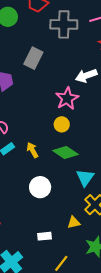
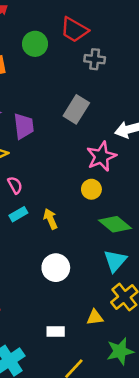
gray cross: (64, 24) -> (95, 59), moved, size x0.6
gray rectangle: (33, 58) -> (76, 109), moved
green diamond: (65, 152) -> (115, 224), moved

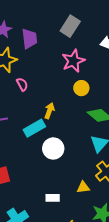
pink star: (101, 156) -> (73, 61), moved
cyan rectangle: (18, 214) -> (34, 128), moved, size x1.5
yellow arrow: (50, 219) -> (49, 111), turned 42

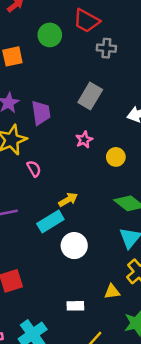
pink star: (73, 61) -> (84, 140), moved, size x0.6
yellow circle: (81, 88) -> (116, 157), moved
yellow arrow: (49, 111) -> (68, 200), turned 42

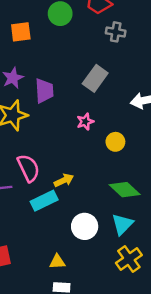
pink semicircle: (34, 169) -> (28, 168), moved, size x1.6
white circle: (74, 246) -> (85, 226), moved
yellow triangle: (112, 292) -> (57, 262), moved

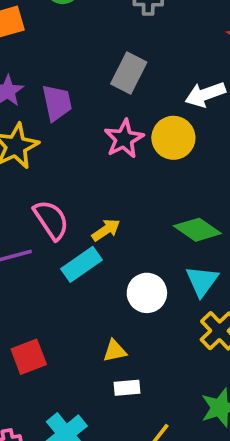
pink star: (85, 122) -> (124, 139), size x1.5
yellow circle: (115, 142) -> (173, 138), moved, size x1.5

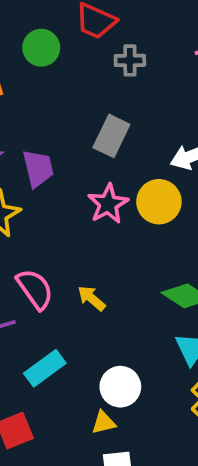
yellow arrow: (106, 230) -> (92, 298), turned -104
cyan rectangle: (82, 264) -> (45, 368), moved
white circle: (147, 293) -> (120, 387), moved

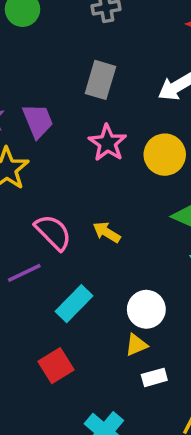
yellow circle: (159, 202) -> (165, 155), moved

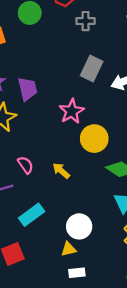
gray rectangle: (100, 80) -> (92, 68), moved
yellow circle: (165, 155) -> (94, 139), moved
pink semicircle: (53, 232) -> (25, 165), size x0.7

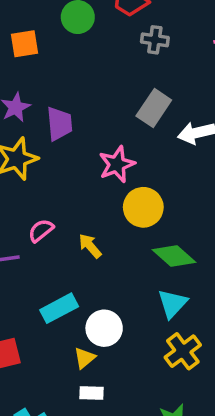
pink semicircle: (25, 165) -> (41, 230), turned -102
cyan rectangle: (32, 215) -> (59, 308), moved
yellow triangle: (69, 249) -> (85, 358), turned -35

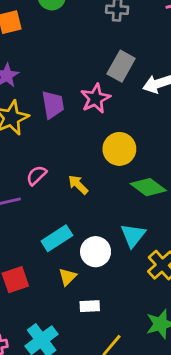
purple trapezoid: (59, 124) -> (53, 105), moved
pink star: (117, 164) -> (95, 98), moved
cyan triangle: (172, 304) -> (133, 235), moved
yellow triangle: (85, 358) -> (67, 277), moved

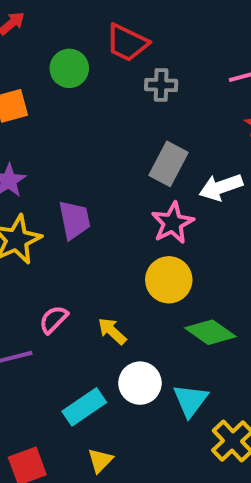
pink star: (95, 98) -> (173, 223), moved
white circle: (96, 252) -> (140, 383), moved

